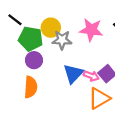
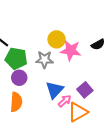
yellow circle: (51, 28) -> (57, 39), moved
pink arrow: (91, 76) -> (65, 101), moved, turned -64

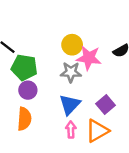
gray star: (44, 60) -> (71, 72), moved
pink arrow: (65, 101) -> (71, 130), moved, turned -48

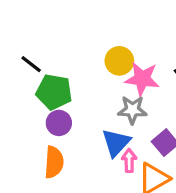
gray star: (71, 72) -> (132, 110), moved
pink arrow: (71, 130) -> (129, 161), moved

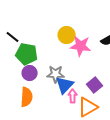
gray star: (132, 110) -> (56, 74), moved

